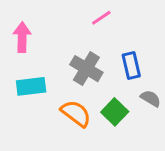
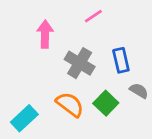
pink arrow: (22, 37) -> (45, 34), moved
cyan rectangle: (31, 86) -> (24, 118), moved, turned -36

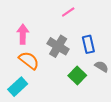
pink arrow: (45, 34) -> (23, 34), moved
orange semicircle: (70, 104) -> (29, 60), moved

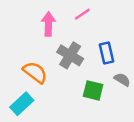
pink arrow: (23, 34) -> (48, 24), moved
green square: (77, 76) -> (93, 90), turned -30

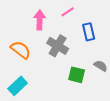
blue rectangle: (106, 53) -> (89, 32), moved
orange semicircle: (35, 72) -> (21, 50), moved

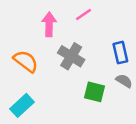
blue rectangle: (89, 32) -> (120, 53), moved

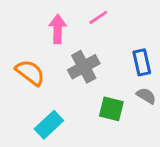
gray cross: (71, 56) -> (84, 67), turned 30
cyan rectangle: (22, 105) -> (49, 125), moved

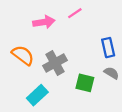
pink arrow: (58, 29) -> (44, 22), turned 80
gray cross: (84, 67) -> (55, 63), moved

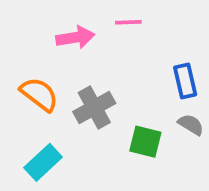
pink line: (75, 13) -> (128, 22), turned 32
cyan rectangle: (37, 95) -> (43, 162), moved

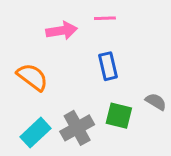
blue rectangle: (185, 81) -> (108, 66), moved
gray cross: (94, 108) -> (77, 128), moved

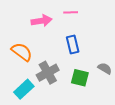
gray cross: (77, 128) -> (48, 73), moved

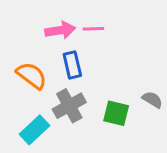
pink line: (71, 12) -> (93, 29), moved
blue rectangle: (73, 45) -> (72, 65), moved

